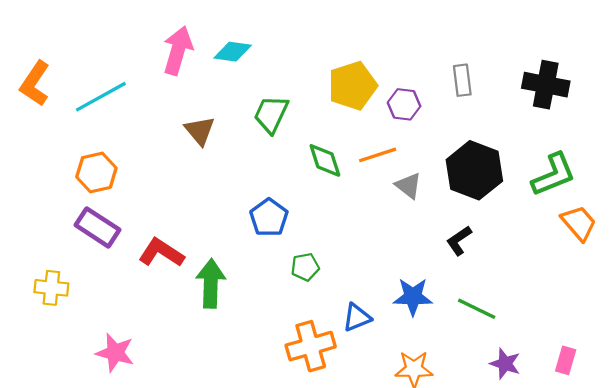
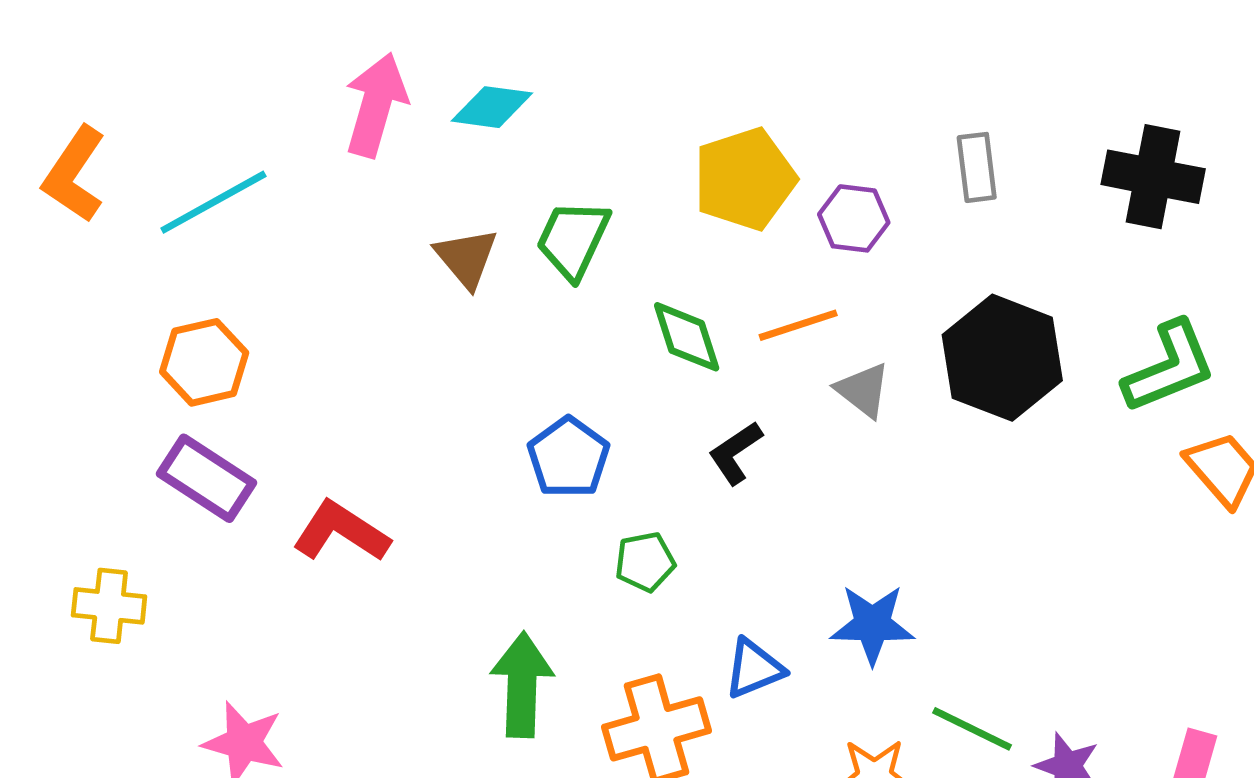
brown triangle: (200, 131) -> (466, 258), moved
black L-shape: (459, 241) -> (735, 453), moved
green arrow: (211, 283) -> (522, 685), moved
green line: (477, 309) -> (972, 729), moved

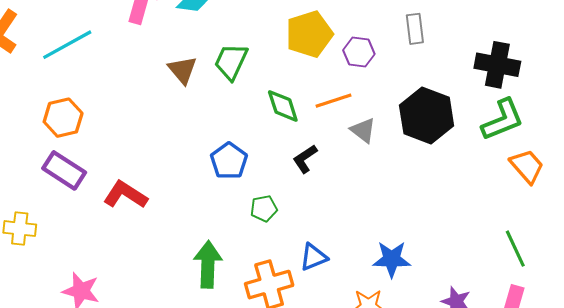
black cross: (1153, 177) -> (497, 65), moved
blue star: (872, 624) -> (392, 259), moved
green line: (972, 729) -> (515, 249), moved, turned 39

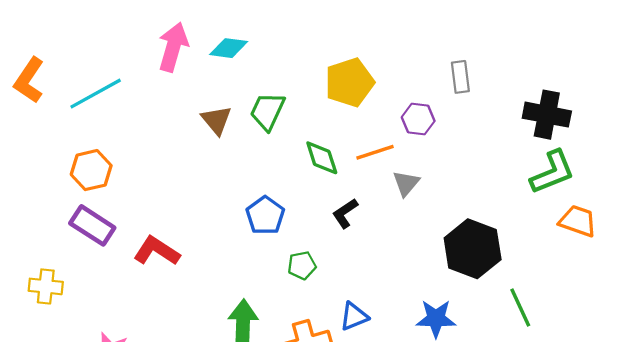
purple hexagon: (359, 52) -> (418, 119), moved
black hexagon: (427, 115) -> (473, 249), moved
gray triangle: (363, 130) -> (406, 183), turned 32
orange trapezoid: (527, 166) -> (578, 221), turned -30
green line: (515, 249) -> (520, 307), moved

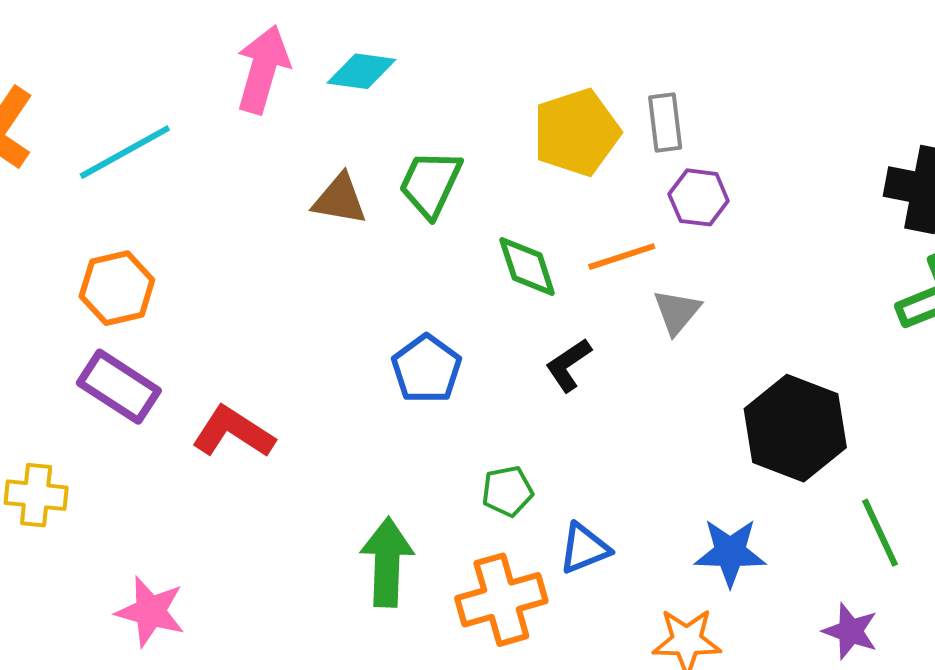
gray rectangle: (460, 77) -> (665, 122), moved
brown triangle: (216, 120) -> (340, 199), turned -40
green pentagon: (302, 265) -> (507, 491), moved

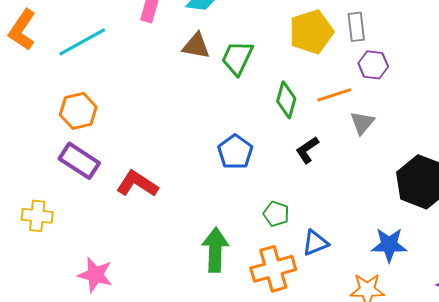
brown triangle: (340, 199) -> (196, 46), moved
green diamond: (527, 266) -> (286, 100), turned 33
green pentagon: (507, 491) -> (276, 214), turned 30

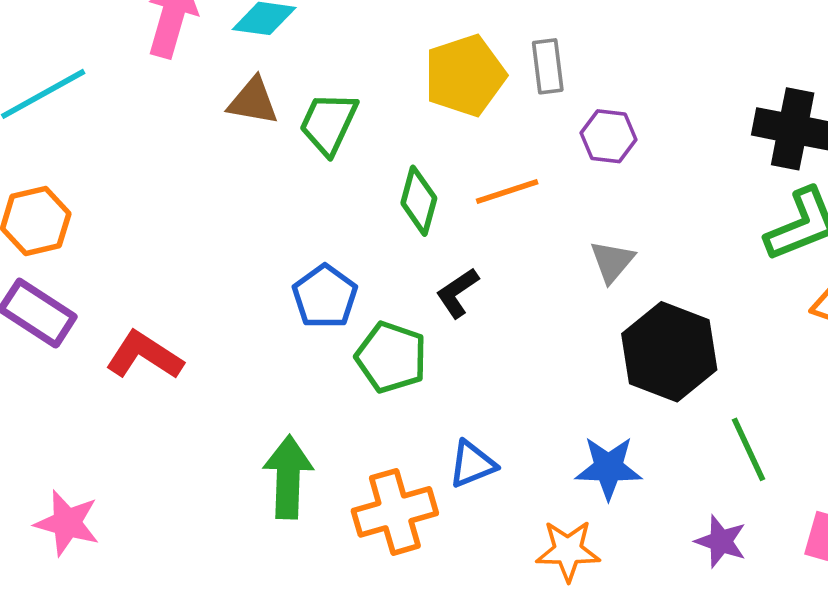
purple hexagon: (373, 65) -> (608, 136), moved
gray triangle: (362, 123) -> (612, 261), moved
green pentagon: (276, 214) -> (391, 357), moved, size x1.5

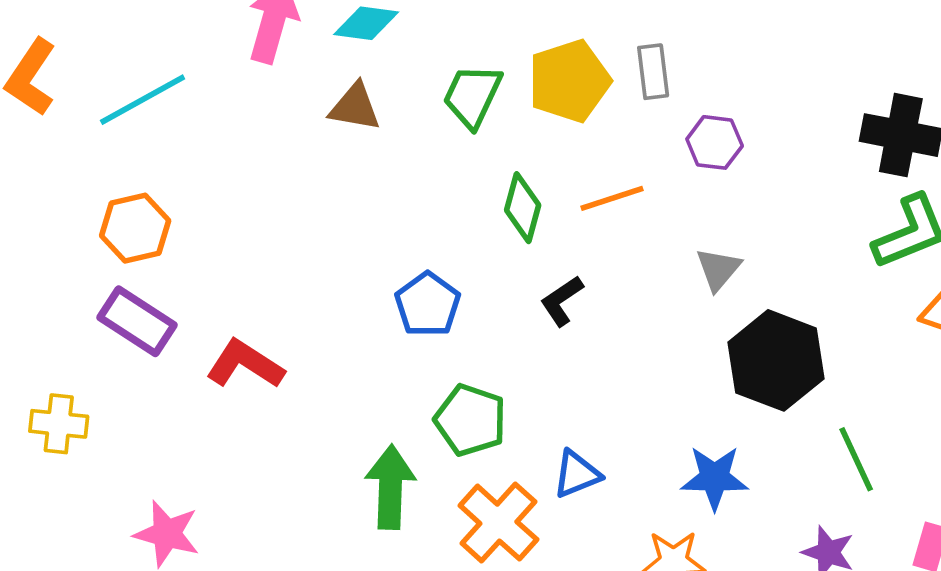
green trapezoid: (329, 123) -> (472, 96), moved
green pentagon: (391, 357) -> (470, 420), moved
orange cross: (395, 512) -> (498, 523), turned -32

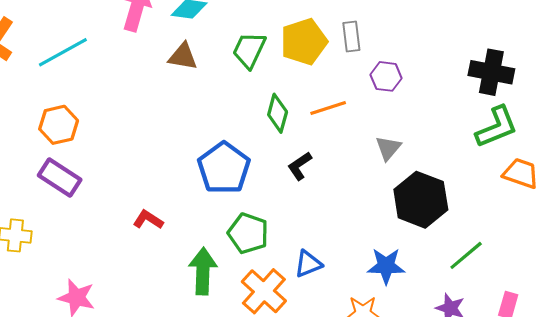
blue pentagon: (428, 305) -> (224, 168), size x1.4
red L-shape: (245, 364) -> (148, 220), moved, size x0.7
green line: (856, 459) -> (466, 255), turned 75

